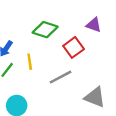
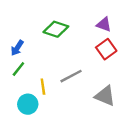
red square: (74, 47) -> (106, 49), moved
yellow line: (30, 62) -> (43, 87), moved

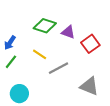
purple triangle: (104, 25) -> (68, 32), moved
yellow line: (43, 87) -> (40, 54), moved, turned -48

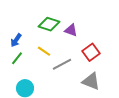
red square: (90, 44) -> (91, 52), moved

